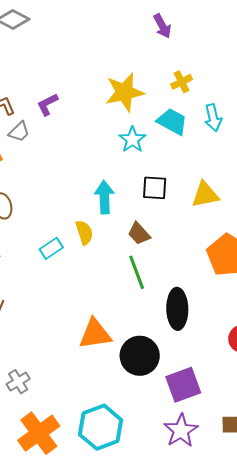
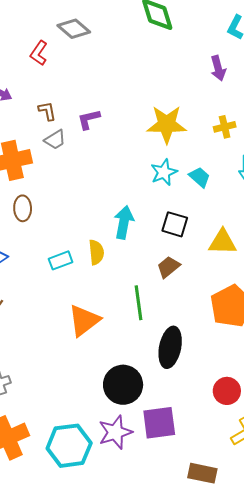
cyan trapezoid: (172, 122) -> (200, 177), moved, size x0.7
brown trapezoid: (139, 234) -> (168, 267), moved, turned 80
orange triangle: (95, 334) -> (84, 320), moved, turned -42
purple star: (181, 431) -> (115, 432), moved

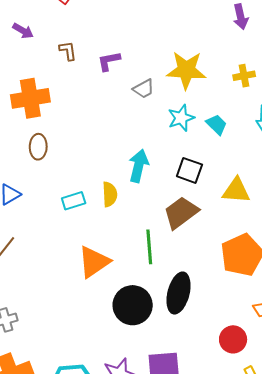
gray trapezoid: (55, 140) -> (144, 89), moved
brown trapezoid: (168, 267) -> (181, 213), size x1.5
black circle: (123, 385) -> (133, 305), moved

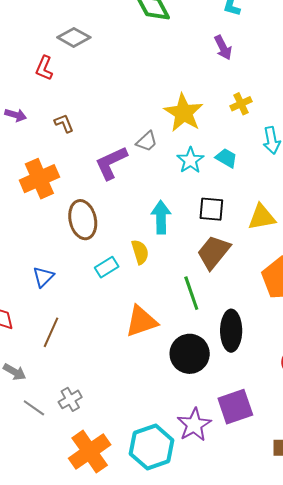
purple L-shape: (109, 61) -> (111, 163), moved, size x1.5
yellow star: (186, 70) -> (184, 113), turned -30
brown ellipse: (38, 147) -> (83, 220), moved, size x1.5
orange triangle: (94, 262) -> (141, 321), turned 30

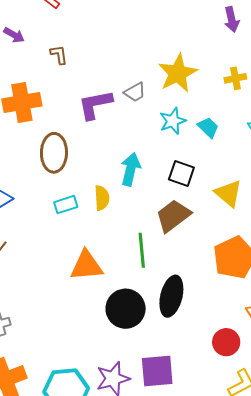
yellow triangle: (262, 217) -> (228, 193), turned 36

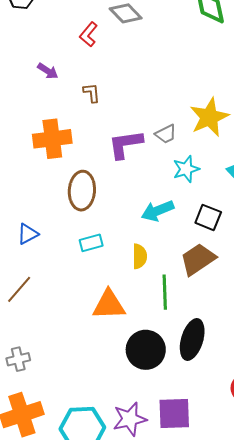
cyan star: (173, 121) -> (186, 169), moved
cyan arrow: (131, 169) -> (158, 211), turned -128
yellow semicircle: (102, 198) -> (140, 256), moved

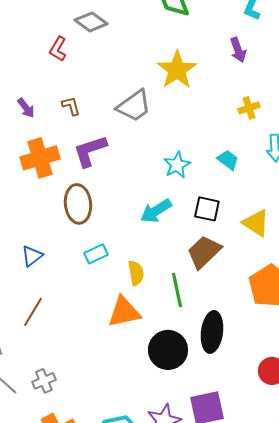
purple arrow: (48, 71) -> (26, 108), moved, turned 30
yellow star: (209, 117) -> (177, 70), moved
gray trapezoid: (166, 134) -> (134, 106), moved, size x1.6
purple L-shape: (125, 144) -> (90, 151), moved
yellow semicircle: (140, 256) -> (136, 273), moved

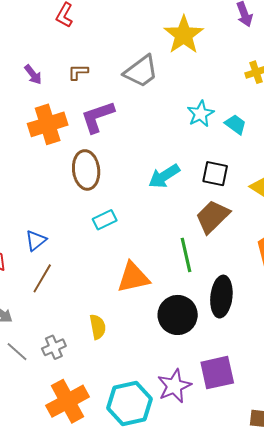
brown L-shape: (71, 106) -> (78, 72), turned -75
cyan star: (177, 165) -> (200, 114), moved
blue triangle: (32, 256) -> (36, 240), moved
yellow semicircle: (136, 273) -> (98, 327), moved

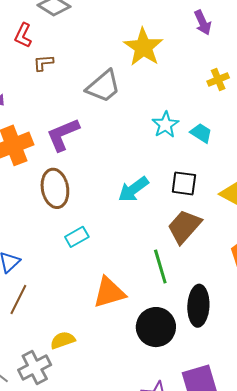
brown L-shape: (78, 72) -> (43, 63), moved
yellow semicircle: (98, 327) -> (63, 340), moved, turned -95
gray cross: (54, 347) -> (35, 367), size x1.4

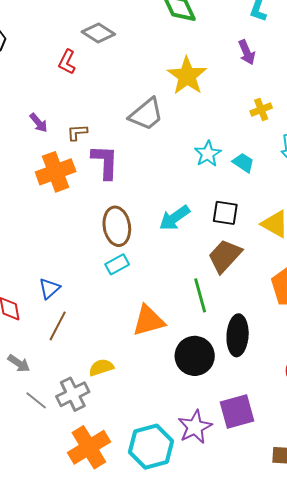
brown L-shape: (43, 63) -> (77, 132), moved
purple L-shape: (63, 135) -> (105, 162), turned 114
brown ellipse: (55, 188) -> (117, 226), moved

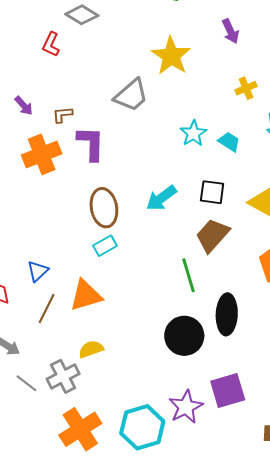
orange triangle: (148, 321) -> (86, 295), moved

